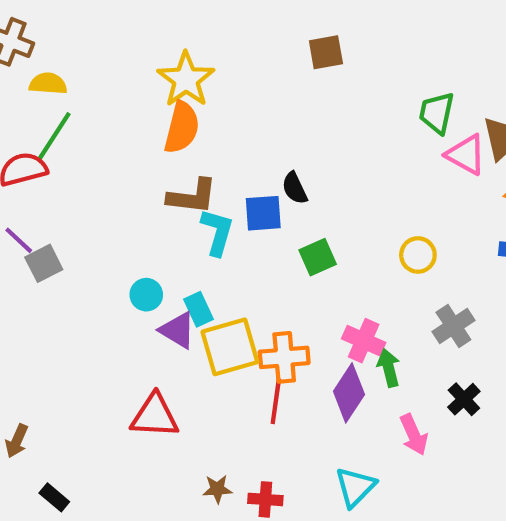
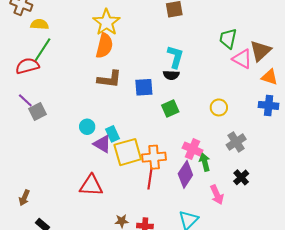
black semicircle: (295, 188) -> (171, 75), moved, turned -63
cyan L-shape: (217, 232) -> (175, 57), moved

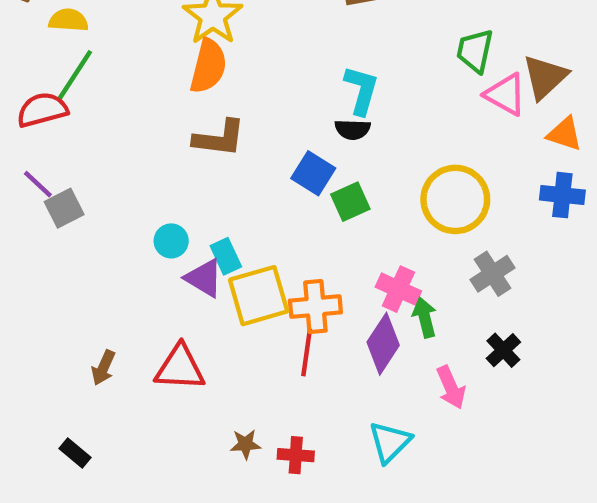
blue square: (144, 87) -> (313, 173), moved, turned 36
yellow circle: (219, 107) -> (455, 199), size x1.8
brown arrow: (24, 198) -> (103, 368), moved

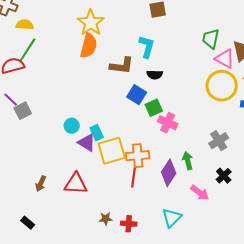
cyan L-shape: (361, 90) -> (147, 47), moved
brown L-shape: (219, 138) -> (122, 66), moved
yellow circle: (455, 199) -> (222, 86), moved
pink cross: (398, 289) -> (168, 123), moved
pink arrow: (451, 387) -> (200, 193), turned -30

